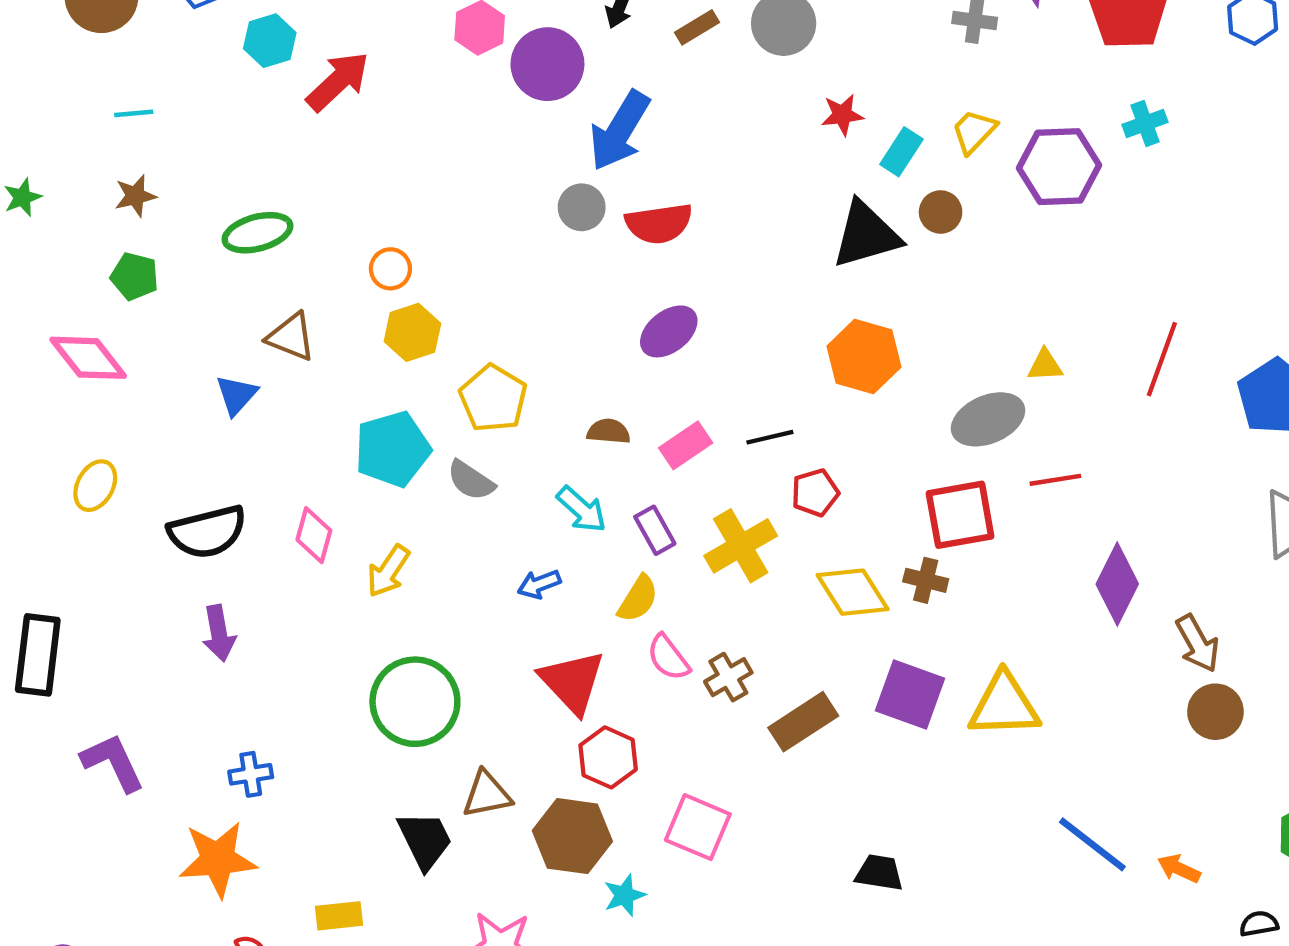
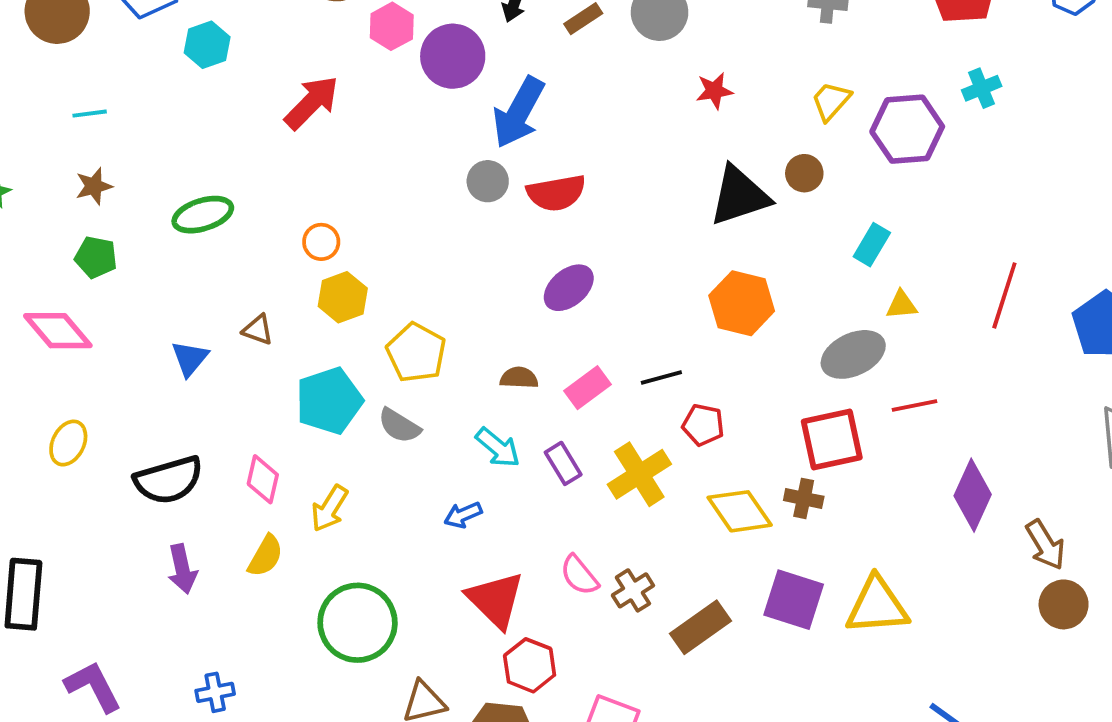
red arrow: (338, 81) -> (312, 103), moved
cyan rectangle: (901, 152) -> (872, 245), moved
brown triangle: (291, 337) -> (258, 330), moved, size x0.7
red pentagon: (815, 493) -> (703, 425), turned 30
yellow semicircle: (638, 599) -> (265, 556), moved

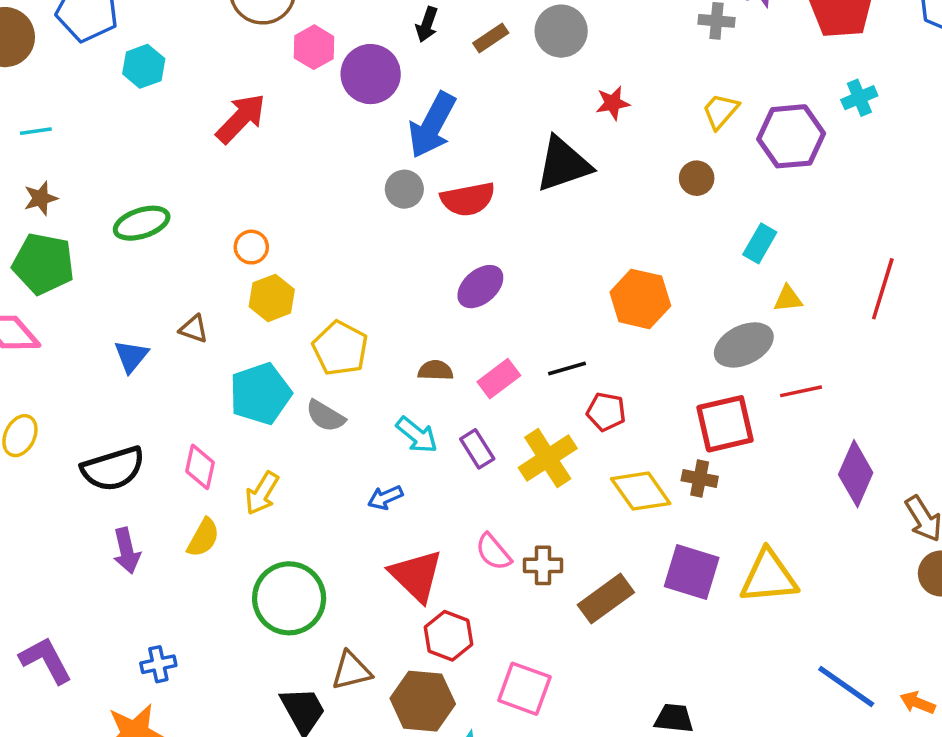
black triangle: (739, 196) -> (563, 164), moved
green pentagon: (96, 257) -> (43, 264), size x1.6
brown cross: (633, 590) -> (543, 565), turned 33

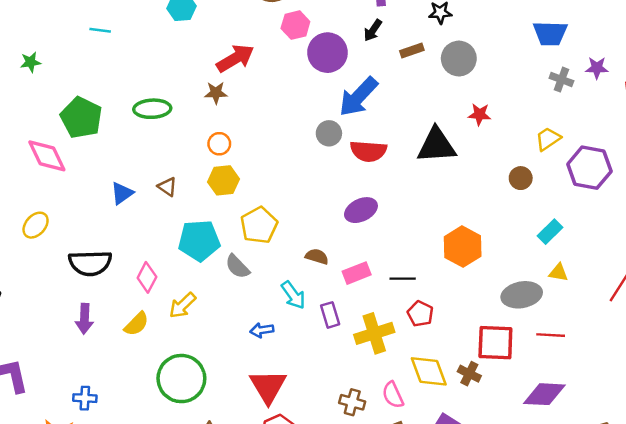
brown star: (41, 198) -> (216, 93), moved
purple diamond: (856, 474) -> (544, 394), moved, turned 54
pink semicircle: (493, 552) -> (393, 395), moved

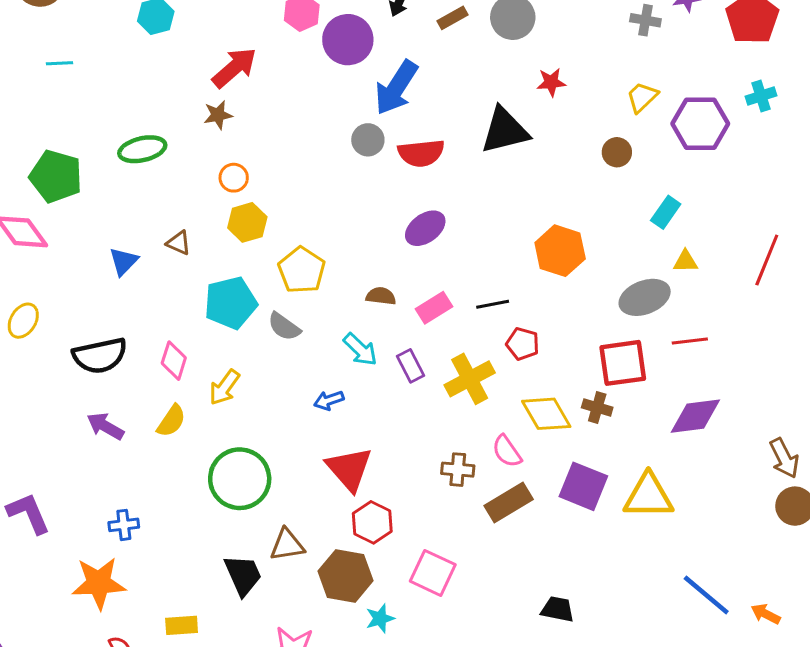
purple arrow: (84, 319) -> (105, 426), turned 128

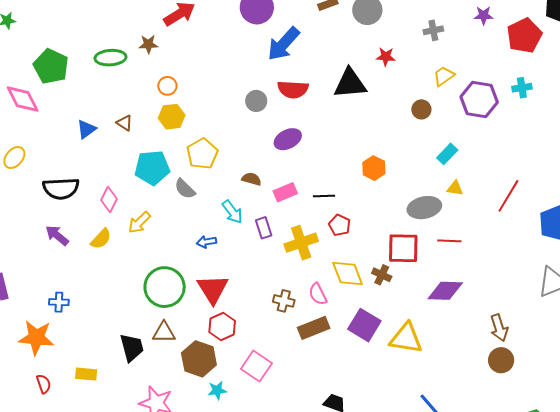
gray cross: (645, 20) -> (433, 30), moved, turned -30
brown star: (218, 115) -> (148, 44), moved
gray circle: (368, 140) -> (256, 101), moved
orange hexagon: (560, 251) -> (374, 168), size x0.7
green circle: (240, 479) -> (165, 287), moved

